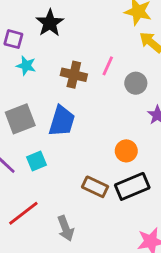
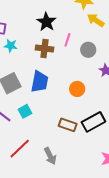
black star: (50, 23) -> (46, 22), moved
orange circle: (126, 151) -> (77, 89), moved

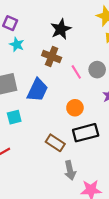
pink line: (67, 40) -> (76, 72), moved, turned -64
black rectangle: (93, 122) -> (86, 133), moved
gray arrow: (50, 156) -> (70, 170), moved

